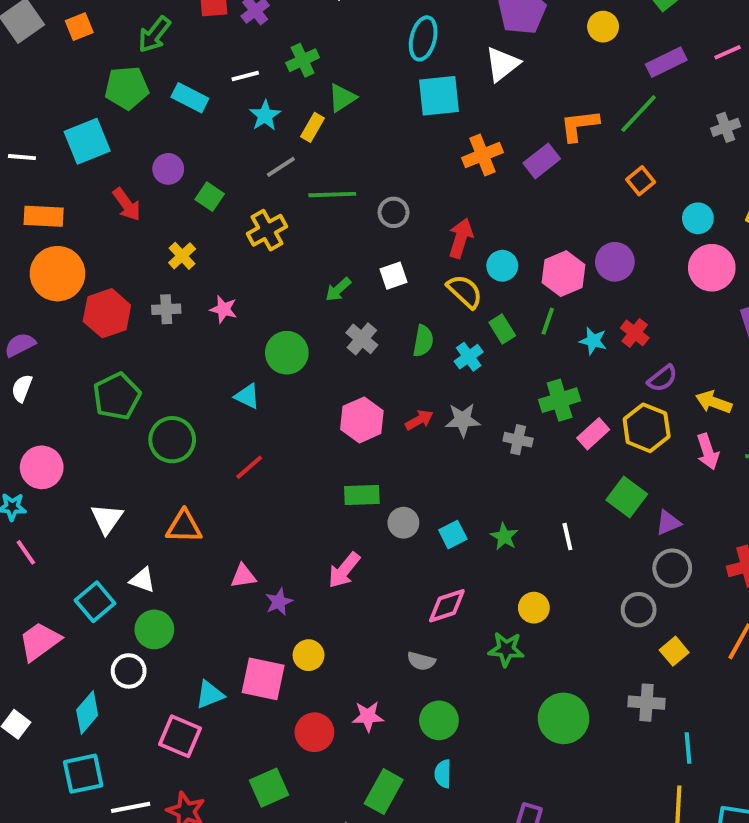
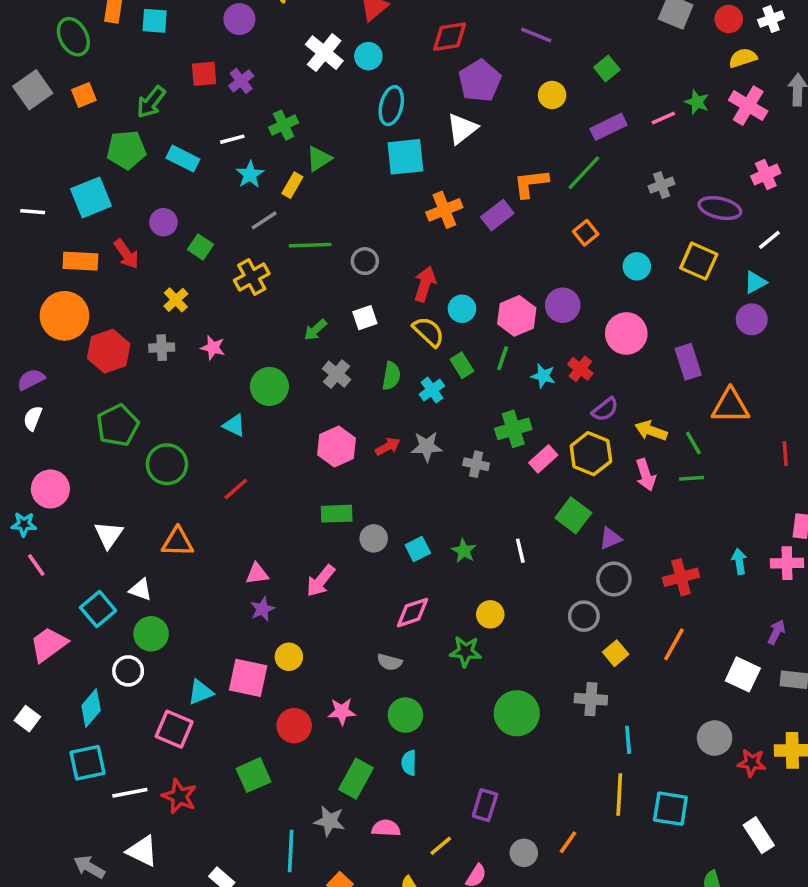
orange rectangle: (44, 216) -> (80, 261), moved
pink circle: (712, 268) -> (626, 333), moved
pink triangle: (243, 576) -> (257, 574), moved

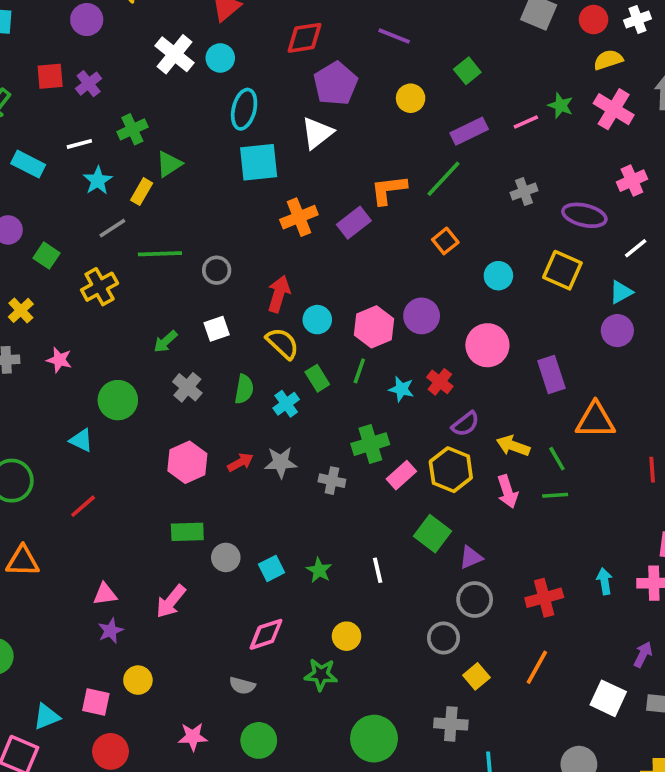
pink square: (248, 678) -> (96, 702), size x0.7
red circle: (294, 726) -> (111, 751), moved

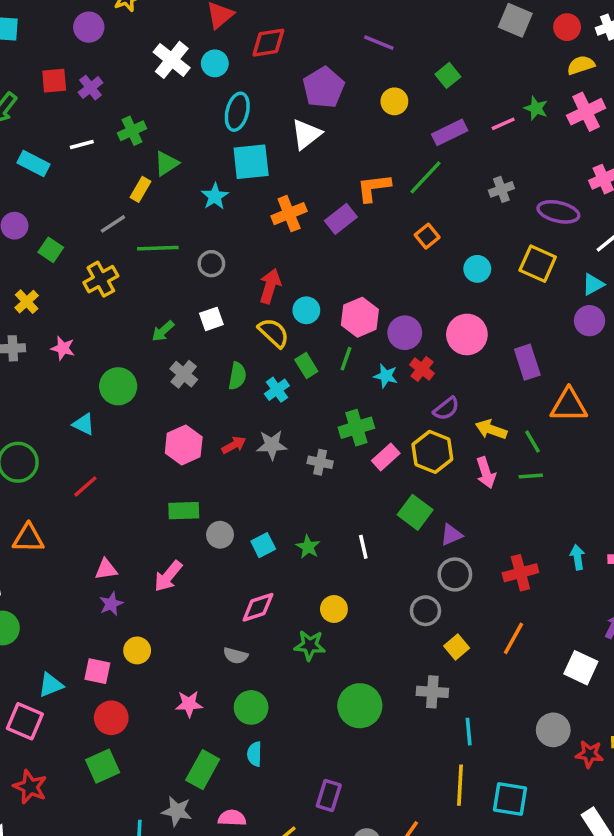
red diamond: (304, 38) -> (268, 43), moved
pink cross: (614, 109) -> (586, 112), turned 33
cyan star: (98, 181) -> (215, 196), moved
purple circle: (422, 316) -> (405, 333), moved

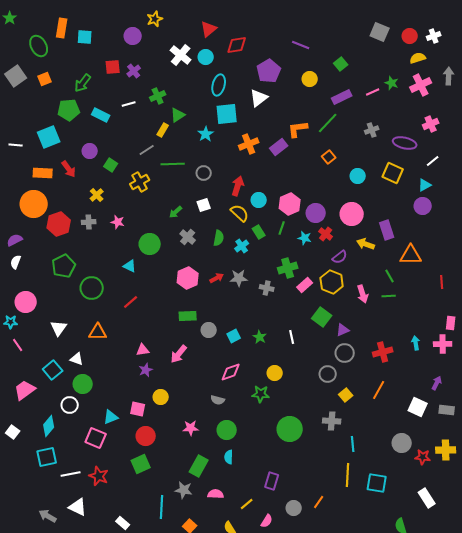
yellow arrow: (491, 429) -> (366, 244), moved

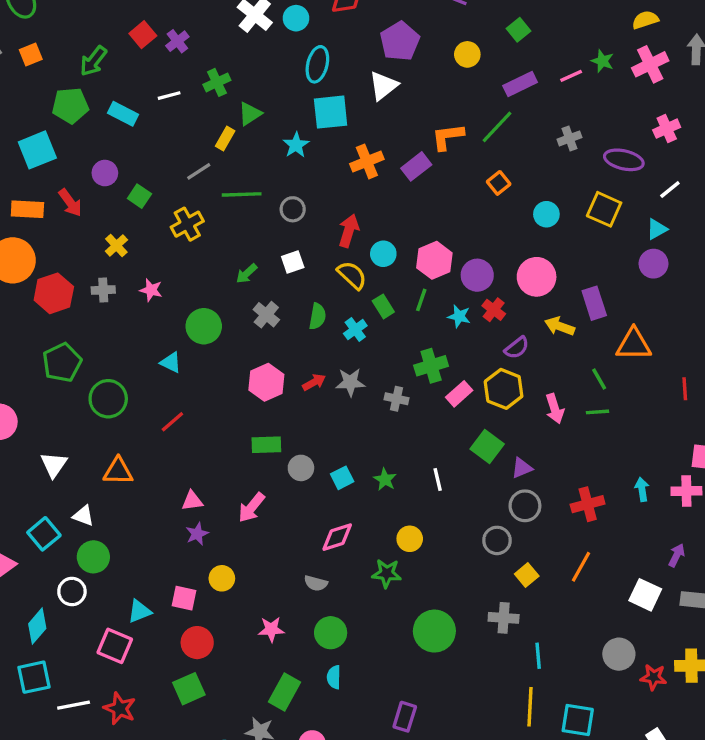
red square: (113, 67) -> (143, 35), turned -35

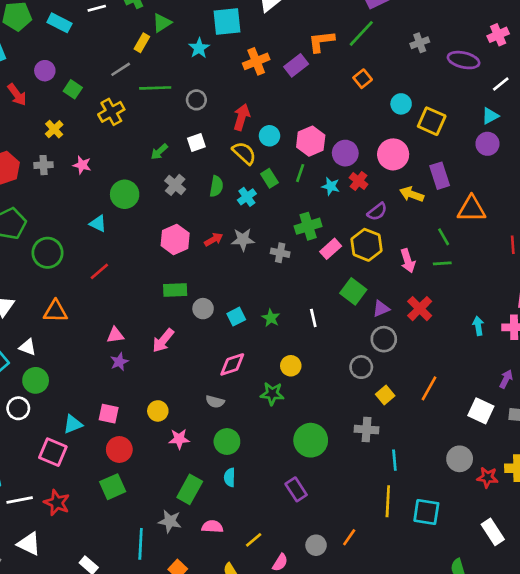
yellow square: (604, 209) -> (432, 121), moved
red cross: (588, 504) -> (420, 309), moved, turned -30
yellow circle: (222, 578) -> (158, 411), moved
purple rectangle: (405, 717) -> (296, 489), moved, turned -50

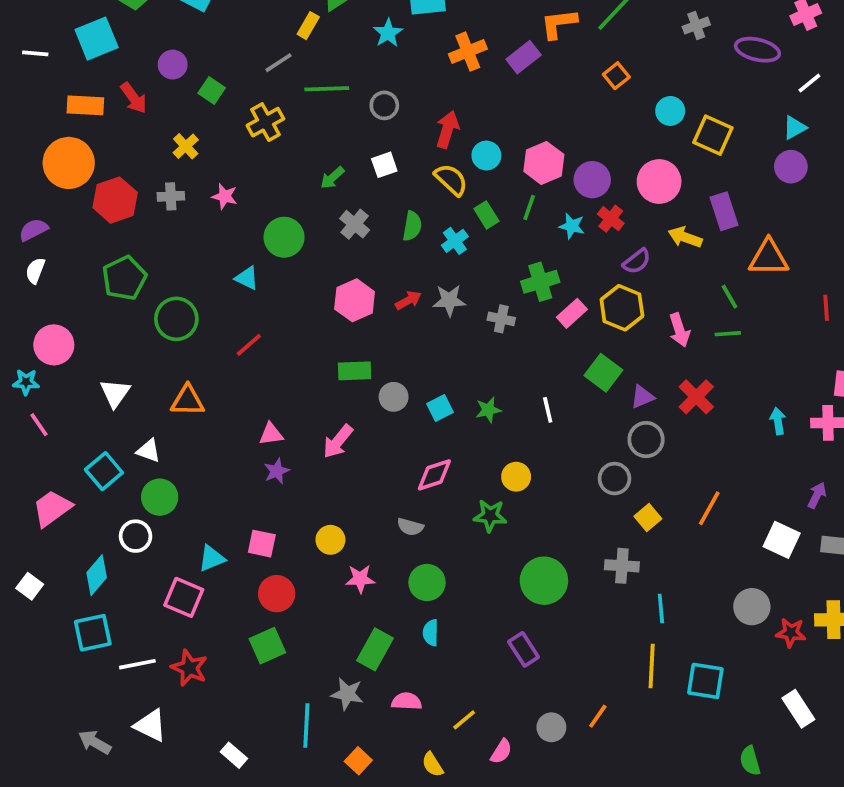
green star: (271, 318) -> (488, 410), turned 30

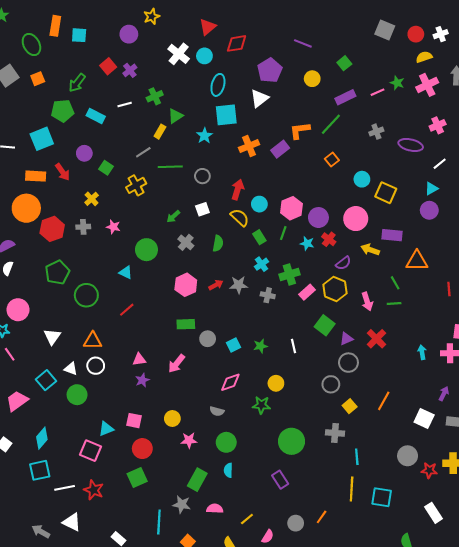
purple rectangle: (724, 211) -> (392, 235), turned -66
cyan cross: (455, 241) -> (261, 264), moved
white circle: (136, 536) -> (96, 366), moved

